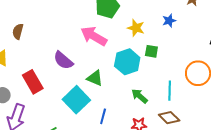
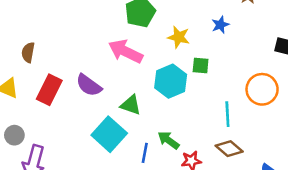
red rectangle: (33, 82) -> (49, 90), moved, turned 60
green arrow: (140, 96) -> (168, 140), moved

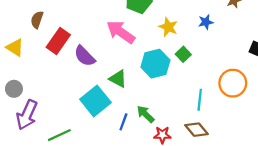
green square: (201, 65) -> (183, 54), turned 32
red rectangle: (49, 90) -> (58, 41), moved

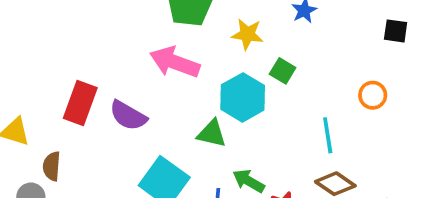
brown semicircle: (37, 20) -> (52, 166), moved
green triangle: (118, 79) -> (212, 134), moved
orange circle: (233, 83) -> (373, 95), size x0.6

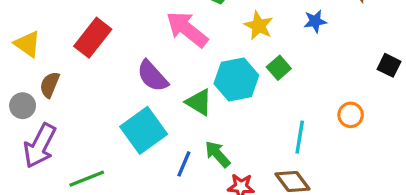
purple semicircle: (128, 116) -> (152, 76), moved

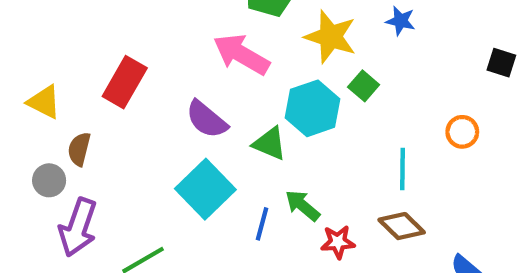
blue star: (315, 21) -> (401, 21), turned 30
yellow star: (259, 26) -> (331, 37), size x1.4

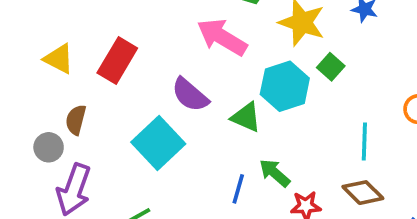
yellow triangle: (44, 102) -> (59, 59), moved
cyan square: (205, 189) -> (158, 143), moved

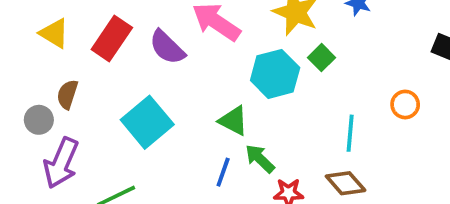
purple semicircle: (190, 95) -> (167, 47), moved
green triangle: (246, 117) -> (233, 121), moved

